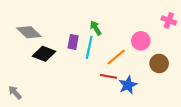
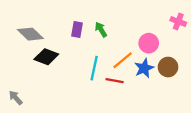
purple rectangle: (73, 42) -> (77, 30), moved
cyan line: (89, 47) -> (94, 68), moved
blue star: (128, 85) -> (144, 68), moved

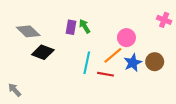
green arrow: (101, 30) -> (85, 26), moved
pink circle: (149, 43) -> (126, 38), moved

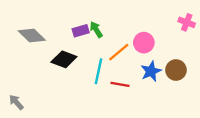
purple rectangle: (71, 27) -> (81, 31), turned 64
black diamond: (43, 52) -> (64, 59), moved
orange line: (113, 55) -> (119, 52), moved

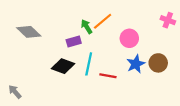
purple rectangle: (81, 31) -> (74, 42), moved
orange line: (119, 52) -> (103, 21), moved
black diamond: (64, 59) -> (63, 66), moved

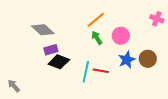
green arrow: (87, 27) -> (97, 38), moved
gray diamond: (29, 32) -> (43, 30), moved
purple rectangle: (74, 42) -> (51, 50), moved
cyan line: (89, 64) -> (86, 72), moved

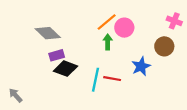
pink circle: (121, 36) -> (124, 28), moved
green arrow: (97, 38) -> (108, 42), turned 32
brown circle: (148, 59) -> (164, 46), moved

